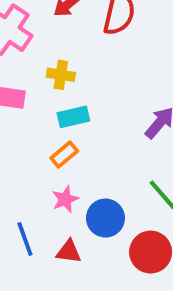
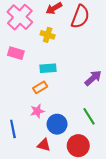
yellow cross: (61, 75) -> (48, 35), moved
red triangle: (69, 252) -> (44, 145), moved

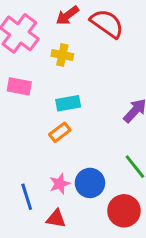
red semicircle: (80, 17) -> (107, 23), turned -70
pink star: (37, 111) -> (60, 184), moved
red triangle: (44, 145) -> (56, 219), moved

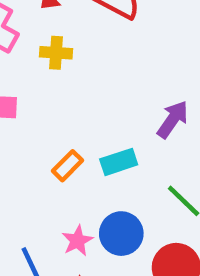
cyan rectangle: (68, 103) -> (119, 162), moved

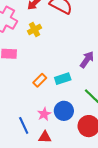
yellow cross: (56, 53) -> (34, 29), turned -32

